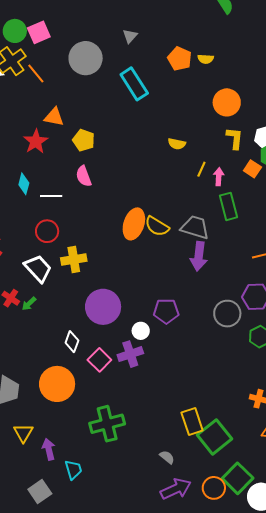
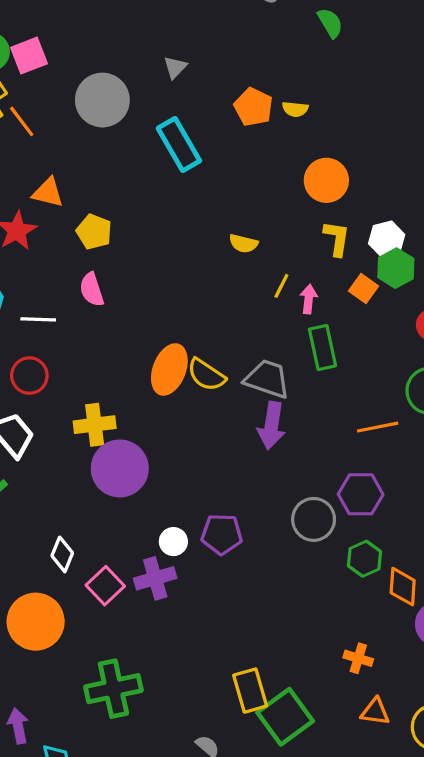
yellow cross: (74, 260) -> (95, 425), moved
purple circle: (103, 307) -> (120, 468), moved
purple pentagon: (166, 311) -> (222, 534), moved

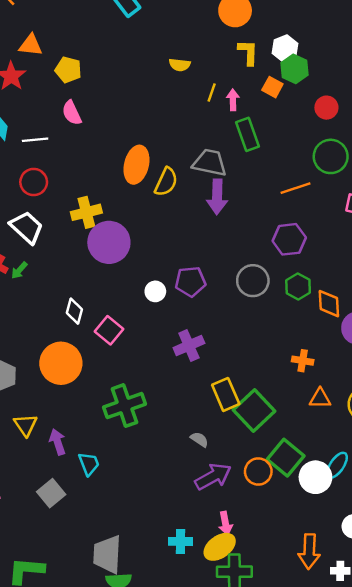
yellow semicircle: (206, 375) -> (166, 182), moved, turned -92
gray circle: (314, 519) -> (253, 281), moved
purple cross: (155, 578) -> (189, 345), moved

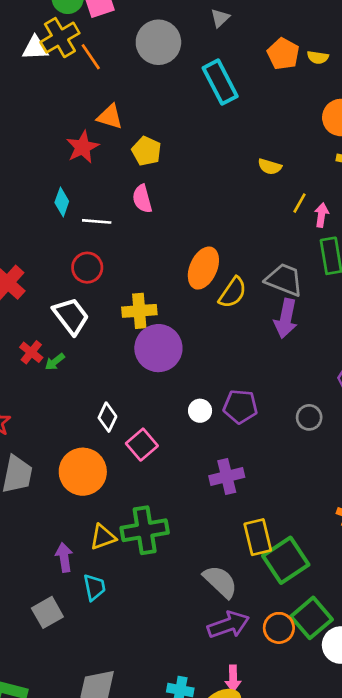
gray circle: (253, 281) -> (309, 417), size x0.7
yellow triangle: (26, 425) -> (103, 537), moved, turned 35
gray semicircle: (199, 439) -> (220, 582), size x1.8

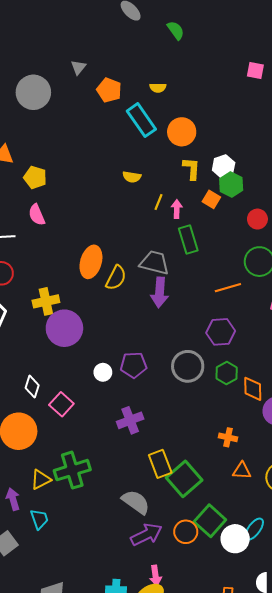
orange pentagon: (283, 54) -> (109, 90), moved
cyan rectangle: (220, 82) -> (141, 120), moved
gray circle: (309, 417) -> (188, 366), size x1.6

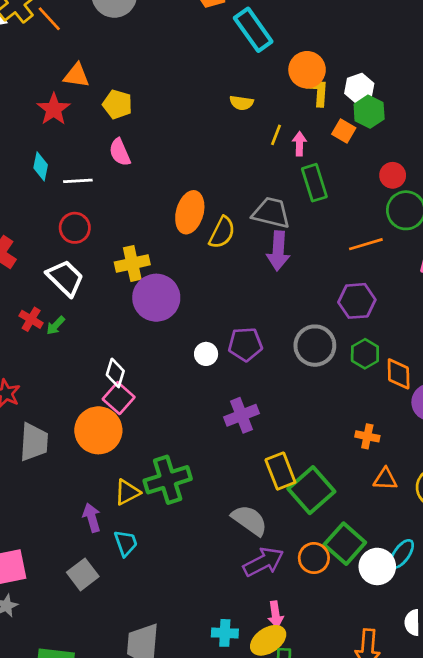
orange circle: (182, 132) -> (307, 70), moved
red circle: (257, 219) -> (393, 175), moved
pink square: (61, 404) -> (119, 398), moved

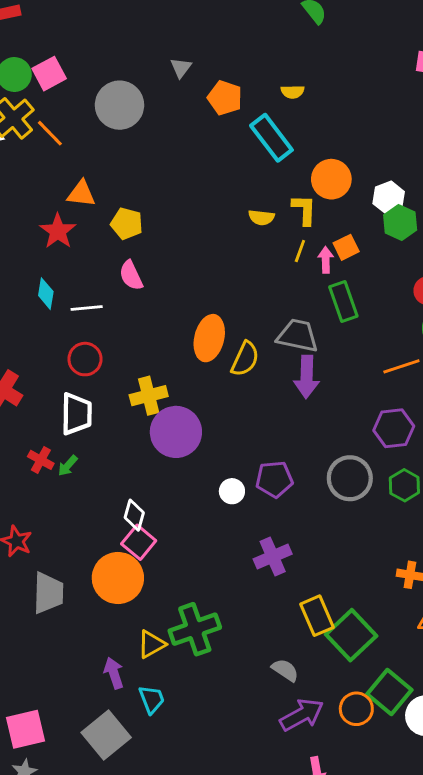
yellow L-shape: (318, 92) -> (304, 210), moved
orange square: (344, 131) -> (346, 247), moved, turned 35
white trapezoid: (65, 278) -> (76, 414), turned 48
gray semicircle: (250, 520) -> (285, 670), size x0.7
gray square: (83, 574) -> (106, 735), size x1.4

